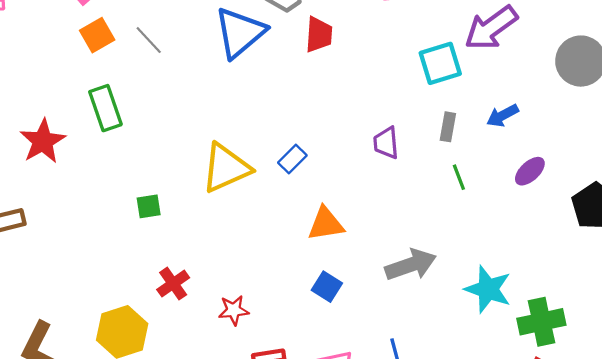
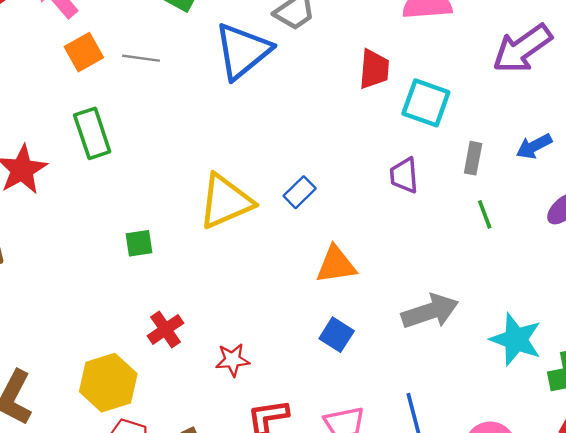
red trapezoid: (319, 35) -> (374, 69), moved
gray line: (149, 40) -> (141, 58), turned -40
cyan square: (440, 63) -> (426, 103), moved, turned 36

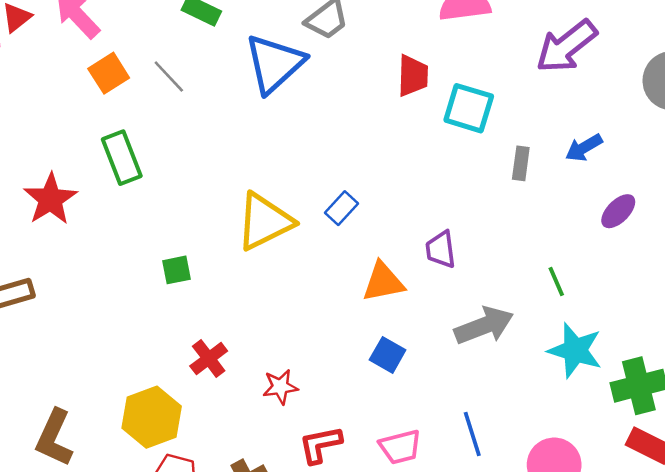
gray line: (141, 58) -> (169, 77), turned 42
purple trapezoid: (404, 175) -> (441, 249), moved
green line: (485, 214) -> (556, 282), moved

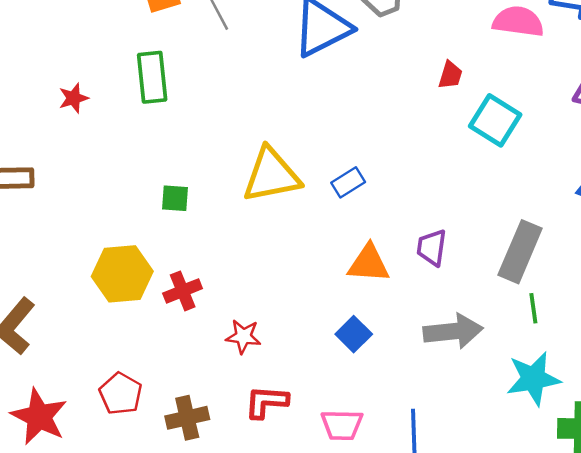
red trapezoid: (413, 76) -> (450, 75), size x0.7
gray rectangle: (521, 163) -> (520, 252), moved, size x1.8
red star: (50, 199) -> (73, 98), size x0.6
cyan star: (575, 350) -> (533, 379), turned 30
yellow hexagon: (152, 417) -> (122, 274), moved

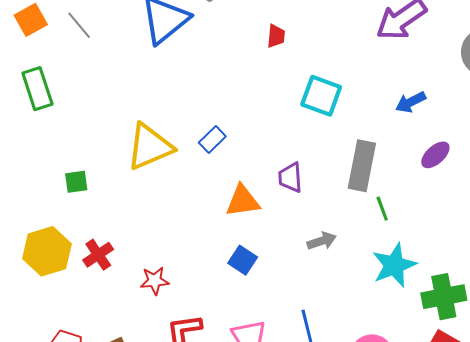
cyan square: (495, 120) -> (321, 96), moved
gray arrow: (453, 331) -> (322, 241), size x0.6

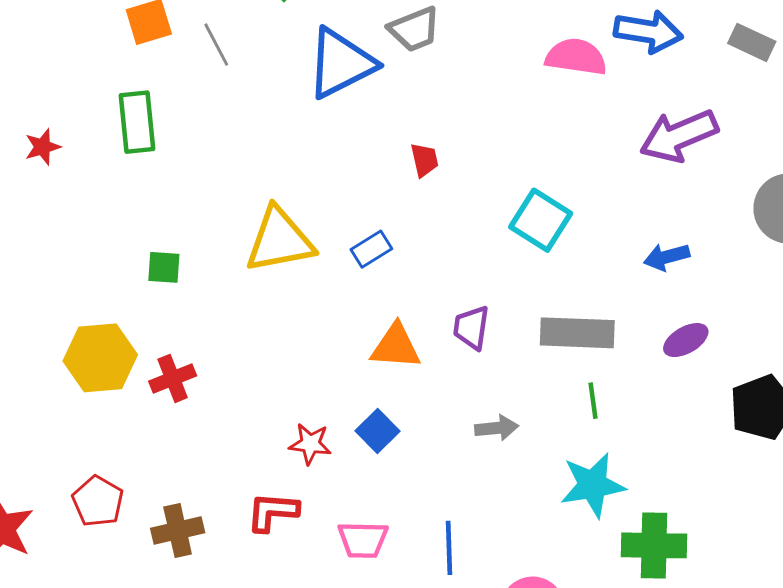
red trapezoid: (276, 36) -> (424, 160), moved, turned -30
gray rectangle: (362, 166) -> (577, 333), turned 69
red star: (155, 281) -> (310, 444), moved

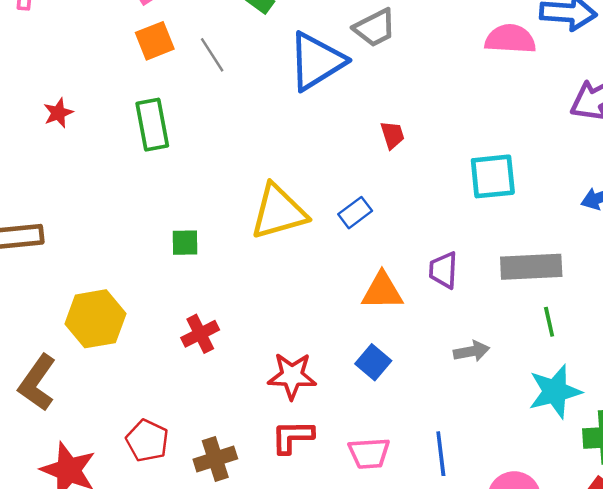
red star: (43, 147) -> (58, 113), moved
cyan square: (541, 220) -> (493, 176), turned -33
yellow hexagon: (100, 358) -> (95, 319), moved
red star: (310, 444) -> (292, 376), moved, size x1.4

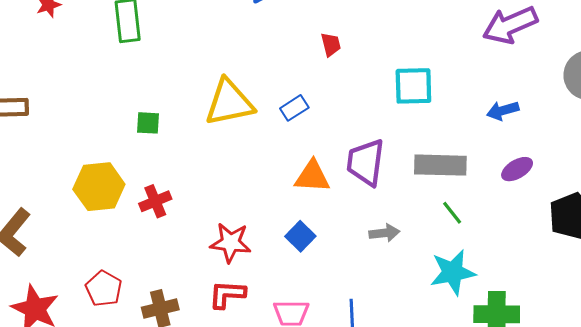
purple trapezoid: (443, 270) -> (366, 162), size x1.5
yellow hexagon: (95, 319) -> (99, 187), moved
green line: (549, 322) -> (452, 213), turned -30

